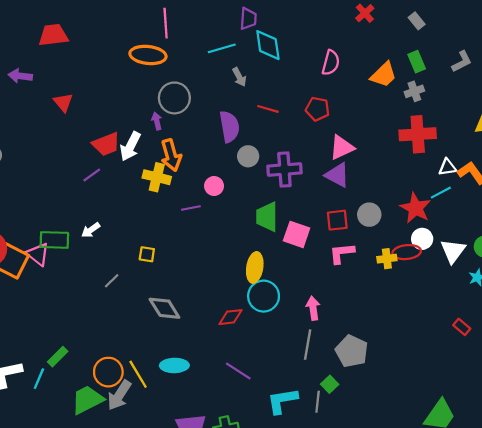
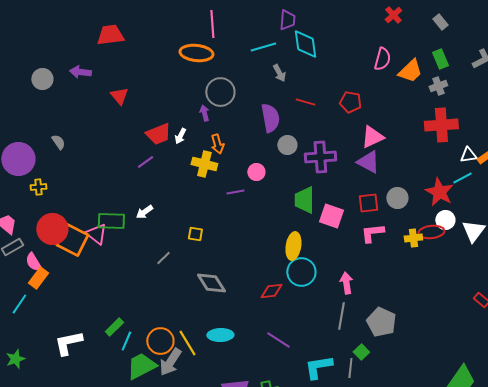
pink semicircle: (331, 63) -> (382, 59), moved
white arrow: (130, 146) -> (180, 136), size x0.6
orange arrow: (171, 155) -> (217, 144), size x0.7
cyan line: (39, 379) -> (126, 341), moved

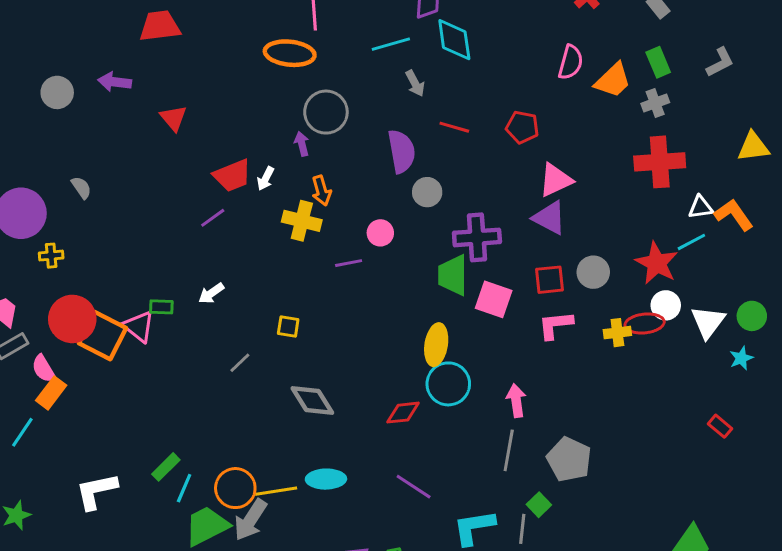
purple cross: (320, 157) -> (477, 237), moved
green rectangle: (111, 221) -> (161, 307), size x0.6
yellow line: (187, 343) -> (276, 491), turned -68

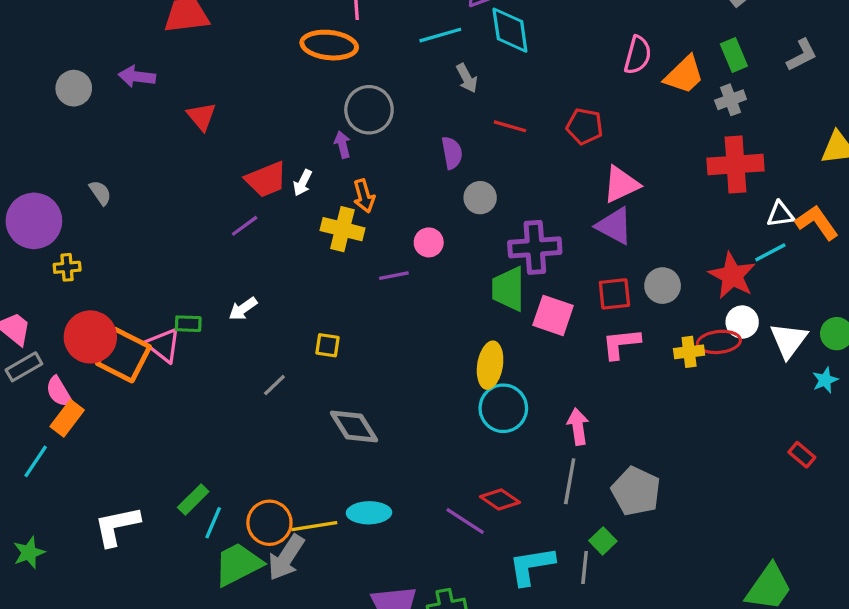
purple semicircle: (401, 151) -> (452, 153), size x0.7
red diamond: (403, 413) -> (500, 500), moved, turned 40

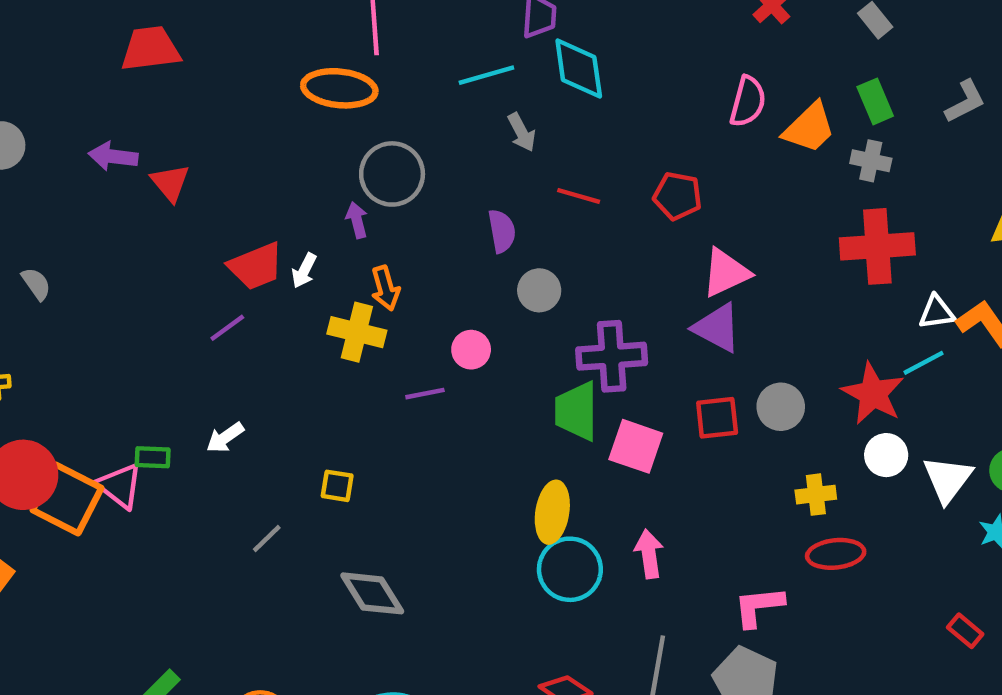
purple arrow: (137, 77) -> (113, 156), moved
gray cross: (731, 100) -> (871, 161), turned 32
red ellipse: (719, 342) -> (836, 554), moved
pink L-shape: (621, 344) -> (759, 607), moved
pink arrow: (578, 427) -> (649, 554), moved

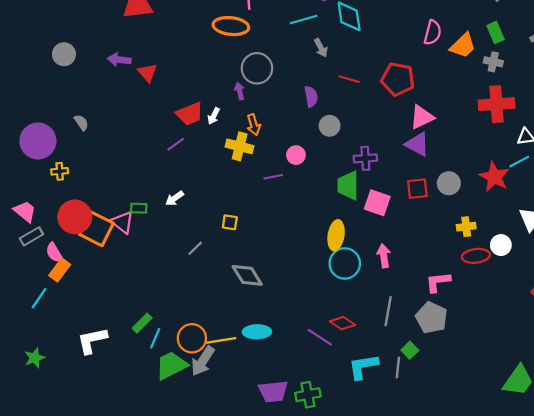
red pentagon: (678, 196) -> (398, 79), size x1.4
purple cross: (612, 356) -> (365, 158), size x0.7
white circle: (886, 455) -> (501, 245), moved

